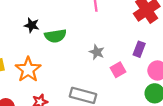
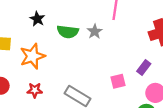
black star: (32, 25) -> (37, 19), moved
gray star: (97, 52) -> (95, 32), moved

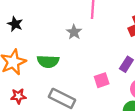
green semicircle: (68, 32) -> (48, 61), moved

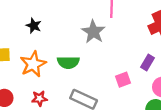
gray star: (74, 32) -> (93, 32), size x1.5

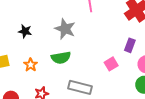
gray star: (93, 32) -> (65, 29), moved
orange star: (33, 64) -> (31, 65), size x0.6

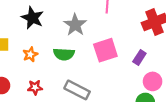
black star: (25, 31) -> (32, 18), size x1.5
pink square: (111, 64) -> (105, 50), moved, size x1.6

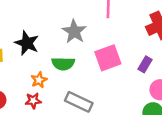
black star: (32, 18) -> (27, 43), moved
orange star: (30, 54) -> (39, 80), moved

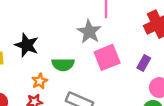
gray star: (74, 31) -> (89, 32), moved

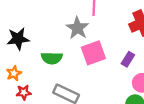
black star: (27, 45) -> (18, 39), turned -30
orange star: (40, 81) -> (14, 73), moved

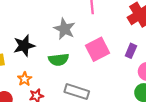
gray star: (77, 28) -> (65, 29), moved

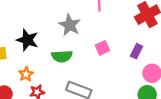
black star: (24, 46) -> (27, 40), turned 30
pink square: (97, 49) -> (102, 48), size x0.6

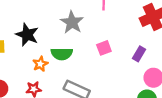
orange star: (26, 74) -> (40, 64), moved

